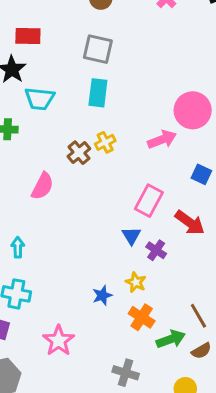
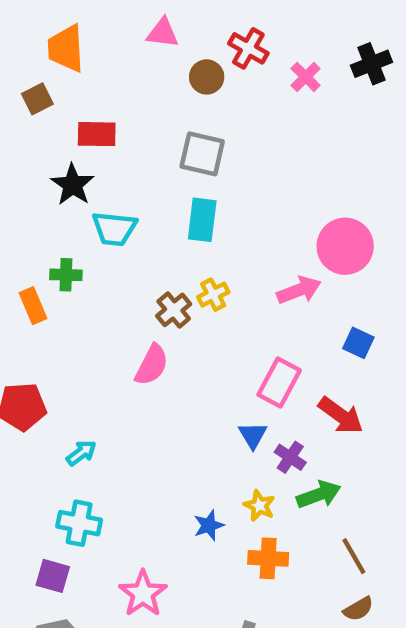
pink semicircle: (42, 186) -> (152, 365), moved
cyan arrow: (18, 247) -> (81, 453), turned 54
orange cross: (142, 317) -> (268, 558), turned -30
green arrow: (171, 339) -> (319, 495), moved

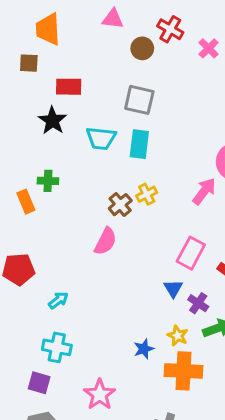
brown square: (37, 99) -> (29, 63), turned 30
cyan trapezoid: (114, 229) -> (101, 138), moved
pink arrow: (299, 290) -> (204, 191), turned -32
orange cross: (268, 558) -> (183, 371), size x1.4

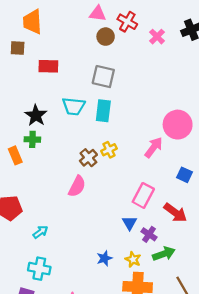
pink triangle: (113, 19) -> (98, 14), moved
black star: (52, 121) -> (36, 115), moved
blue star: (144, 349) -> (104, 258), moved

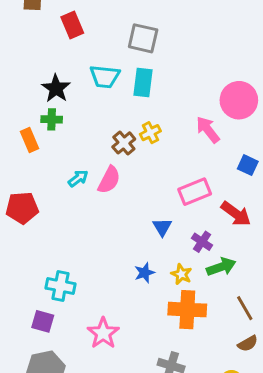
red rectangle: (48, 66) -> (72, 25), turned 66
pink arrow: (154, 147) -> (208, 130), turned -75
pink rectangle: (143, 195) -> (195, 192), turned 40
blue triangle: (130, 223) -> (162, 227), moved
cyan arrow: (40, 232) -> (78, 178), moved

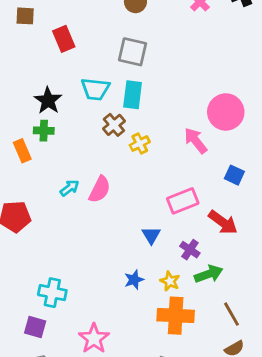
brown cross: (124, 143) -> (114, 125), moved

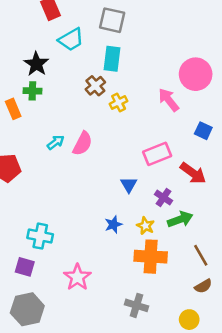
cyan trapezoid: (95, 89) -> (71, 40), moved, turned -36

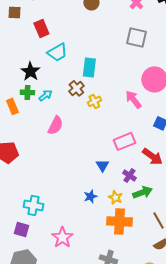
gray square: (112, 20) -> (136, 37), moved
cyan arrow: (56, 142) -> (45, 95), moved
pink semicircle: (83, 144) -> (55, 125), moved

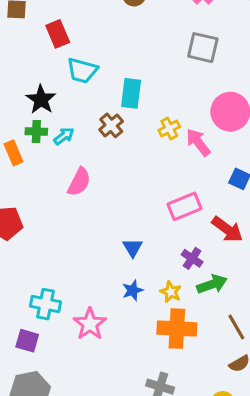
cyan trapezoid: (57, 52) -> (82, 70), turned 45
yellow cross: (94, 101) -> (169, 129), moved
blue triangle: (102, 165) -> (133, 248), moved
pink star: (62, 237) -> (90, 324), moved

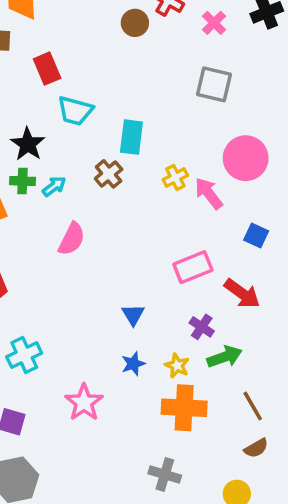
cyan cross: (46, 304) -> (24, 355), moved, turned -36

